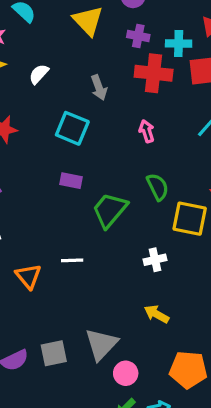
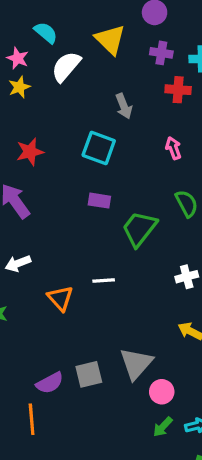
red cross: (154, 73) -> (178, 90), size x0.7
white semicircle: (39, 74) -> (66, 67), moved, size x1.5

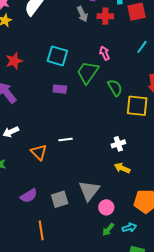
gray arrow: (124, 106) -> (82, 14), moved
green trapezoid: (139, 229) -> (88, 72), moved
white cross: (187, 277) -> (118, 144), moved
purple semicircle: (50, 383) -> (29, 196), moved
orange line: (32, 419) -> (41, 230), moved

